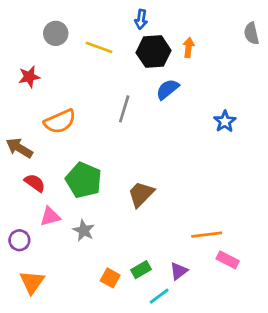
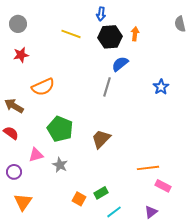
gray circle: (56, 33) -> (18, 24), moved
gray line: (124, 109) -> (107, 87), moved
red semicircle: (35, 183) -> (11, 133), moved
purple triangle: (179, 271) -> (151, 212), moved

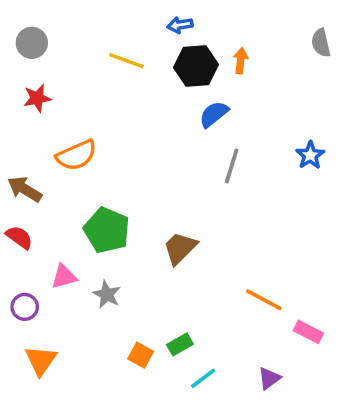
blue arrow: (101, 14) -> (180, 25), turned 72
gray line: (107, 87) -> (232, 166), moved
blue star: (161, 87) -> (310, 155), moved
orange line: (148, 168) -> (264, 300), turned 35
pink rectangle: (163, 186) -> (308, 332), moved

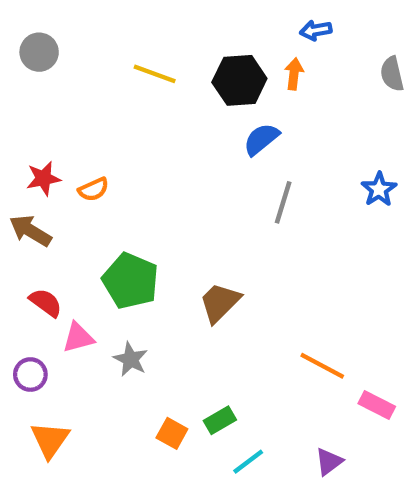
blue arrow: (180, 25) -> (316, 30), moved
gray semicircle: (321, 43) -> (392, 74), moved
red star: (37, 98) -> (43, 178), moved
orange semicircle: (76, 155) -> (94, 189), size x0.6
red semicircle: (19, 237) -> (46, 303), moved

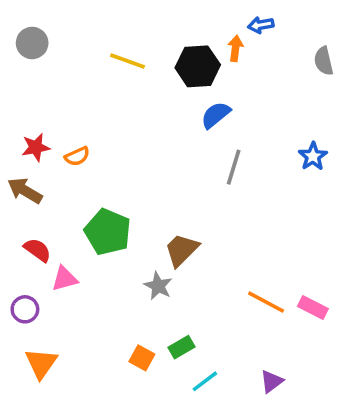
orange arrow: (294, 74) -> (235, 48), moved
gray star: (131, 359) -> (158, 286), moved
pink rectangle: (377, 405) -> (313, 308), moved

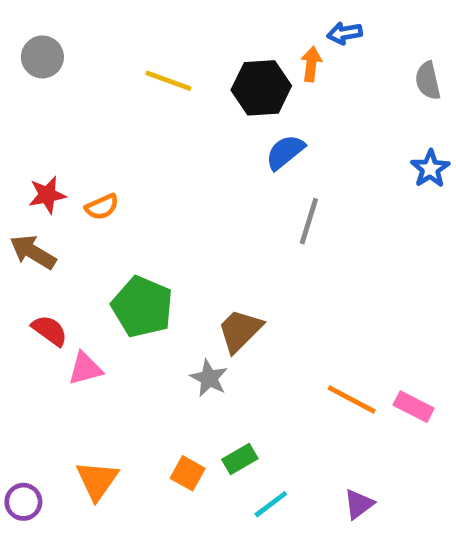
blue star: (313, 156) -> (430, 169), moved
purple circle: (25, 309) -> (23, 502), moved
orange triangle: (41, 363) -> (97, 480), moved

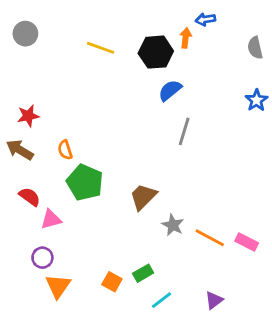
orange semicircle: (102, 207) -> (65, 150), moved, turned 96
gray star: (209, 378) -> (173, 225), moved
purple circle: (23, 502) -> (42, 258), moved

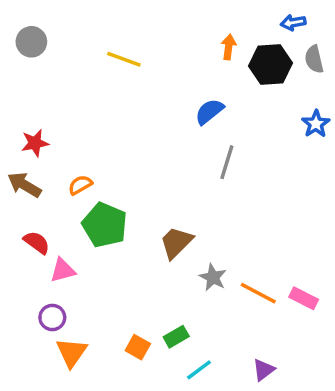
blue arrow: (205, 19) -> (293, 23), moved
black hexagon: (156, 52) -> (270, 64), moved
orange semicircle: (65, 150) -> (80, 185), turned 78

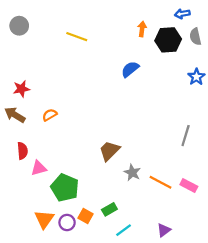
gray line: (227, 162) -> (186, 136), moved
green pentagon: (105, 225) -> (65, 188), moved
red semicircle: (37, 242) -> (22, 151), turned 49
purple circle: (52, 317) -> (67, 223), moved

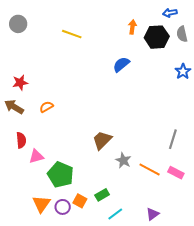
gray line: (186, 136) -> (173, 139), moved

